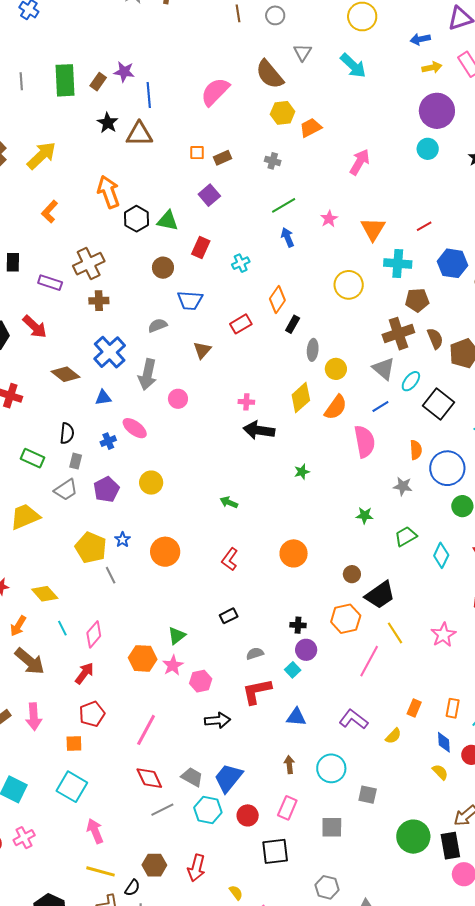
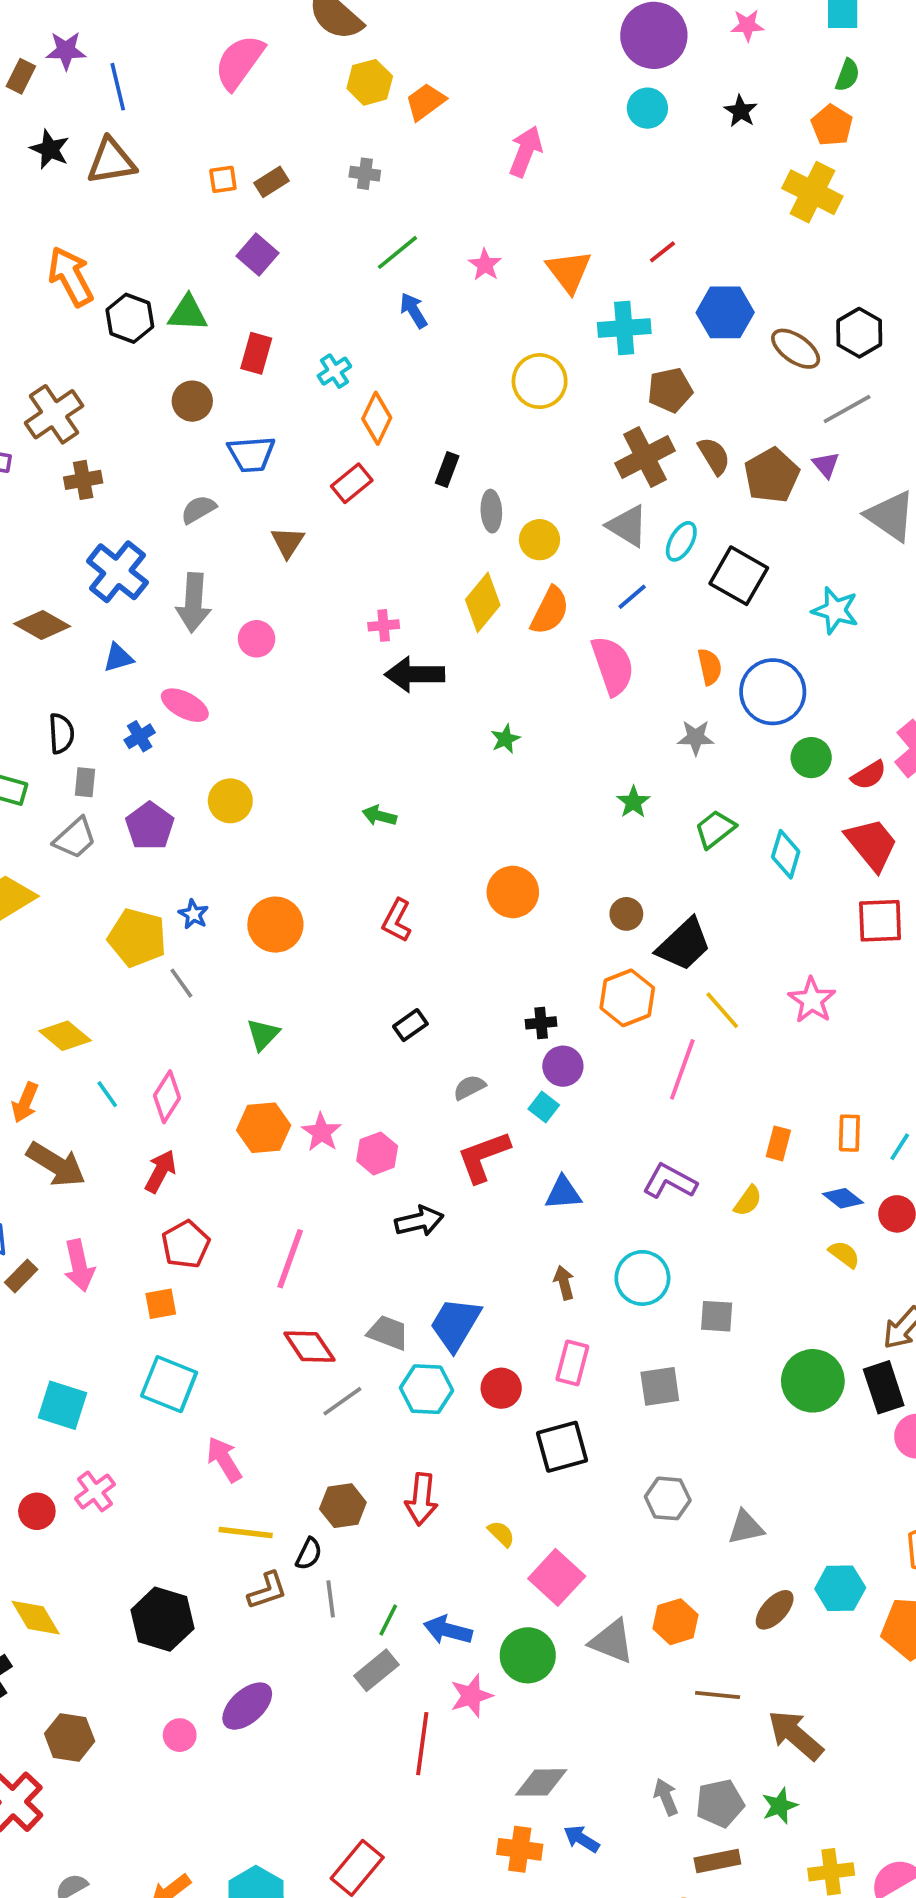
orange diamond: (277, 300) -> (377, 418), moved
green star: (365, 515) -> (633, 802), turned -30
green triangle: (177, 636) -> (263, 1034), moved
blue diamond: (444, 742) -> (843, 1198), turned -40

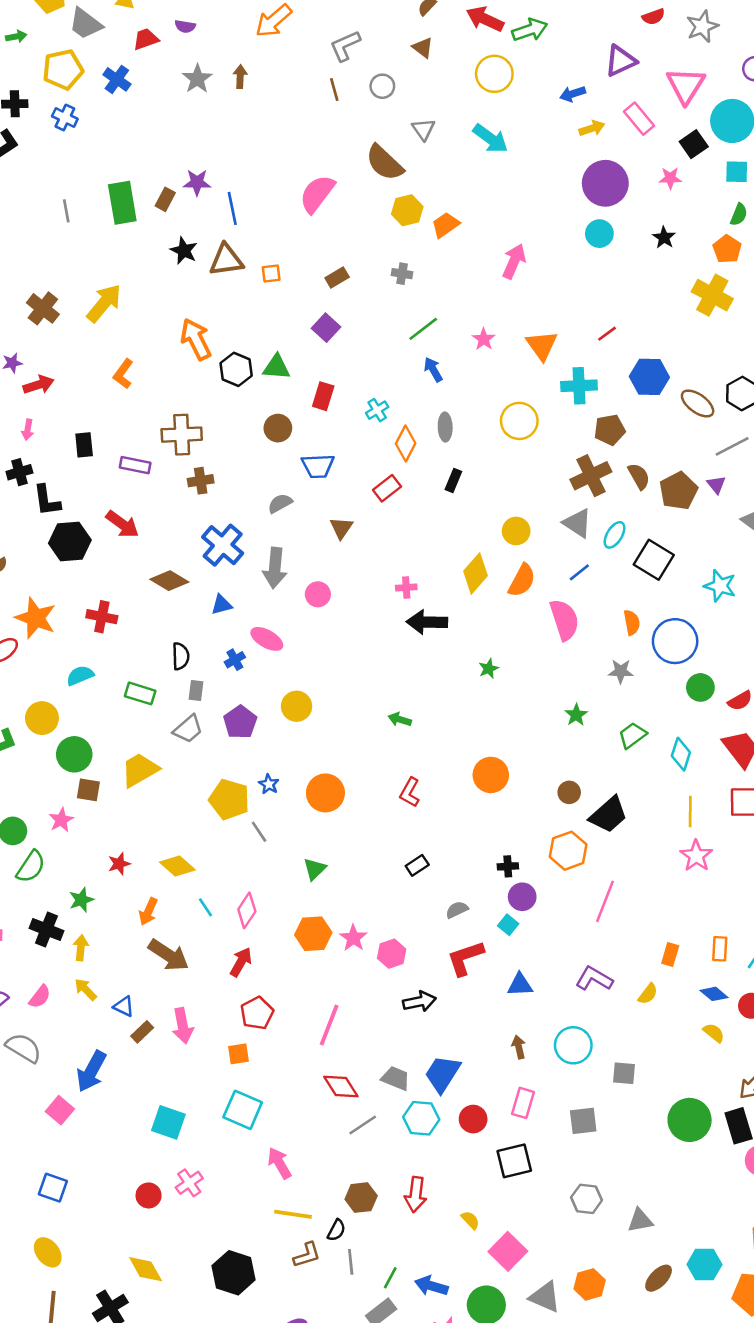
orange square: (223, 179) -> (271, 274), moved
brown cross: (54, 414) -> (182, 435), turned 30
gray ellipse: (491, 511) -> (445, 427), moved
yellow line: (722, 1010) -> (690, 811), moved, turned 40

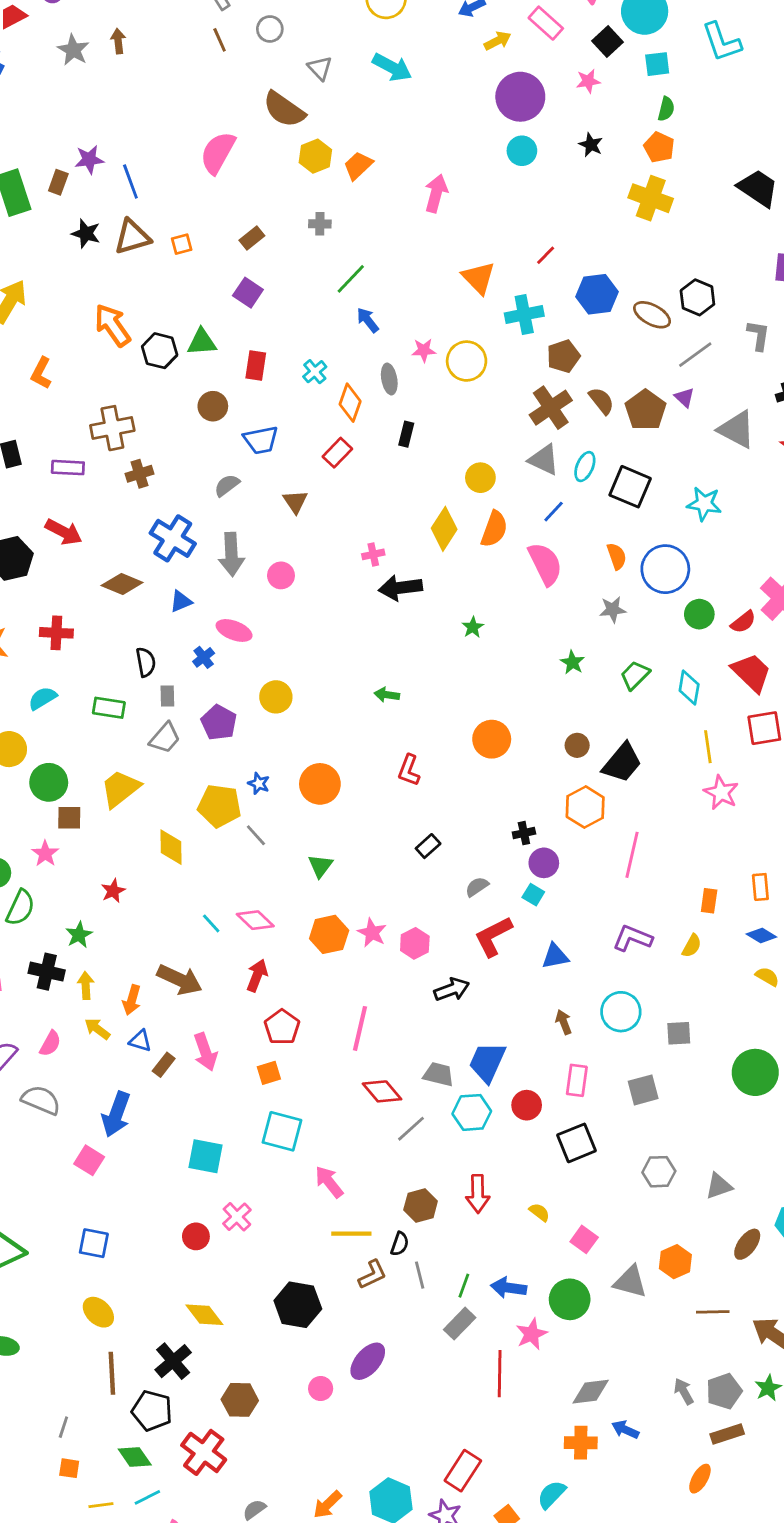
pink star: (484, 339) -> (424, 350), moved, turned -30
yellow diamond: (177, 866) -> (171, 847), moved, turned 56
pink diamond: (247, 910) -> (255, 920), turned -72
orange arrow: (148, 912) -> (132, 1000), moved
pink square: (508, 1251) -> (584, 1239), size x0.7

